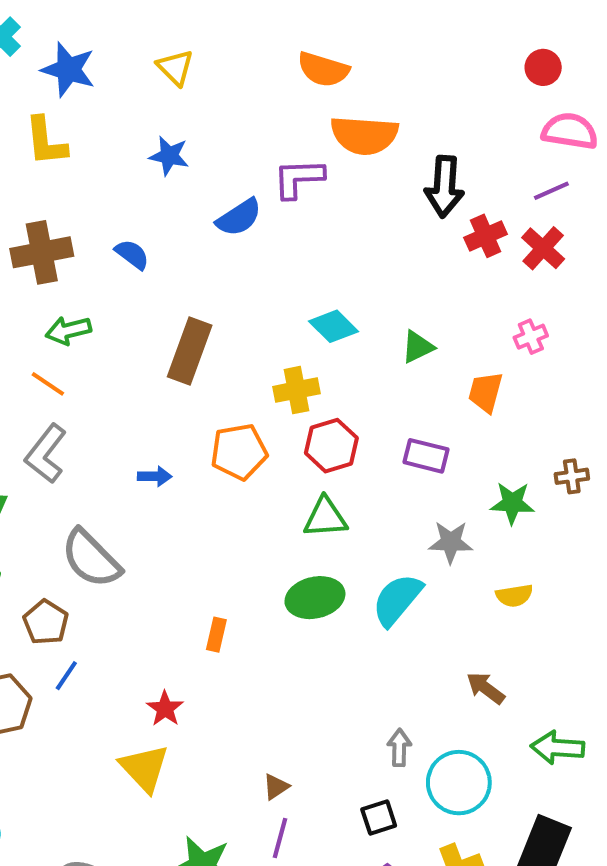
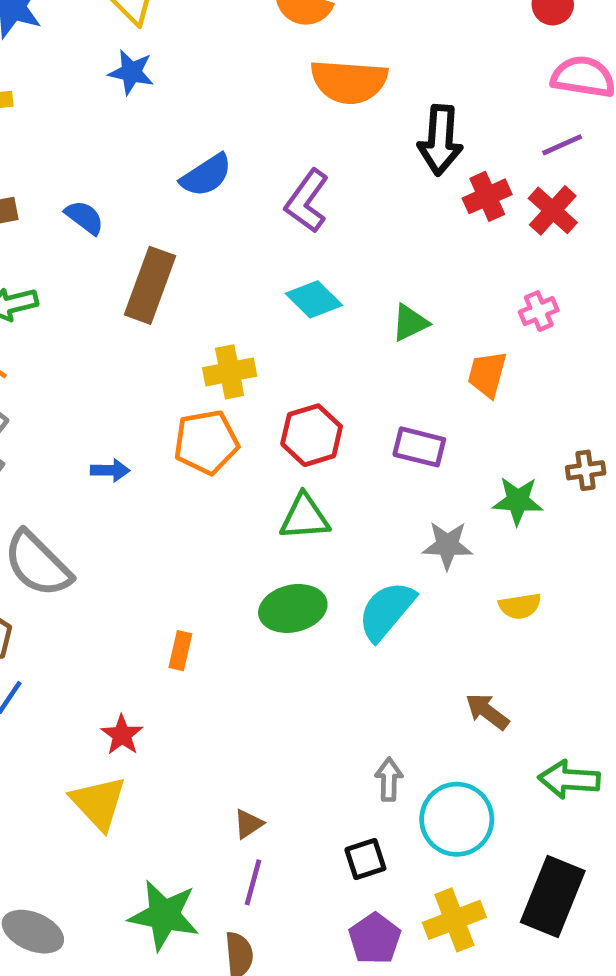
blue star: (169, 156) -> (131, 72), moved
purple L-shape: (299, 178) -> (307, 201), moved, turned -52
brown rectangle: (190, 351) -> (150, 285), moved
yellow cross: (296, 390) -> (230, 372), moved

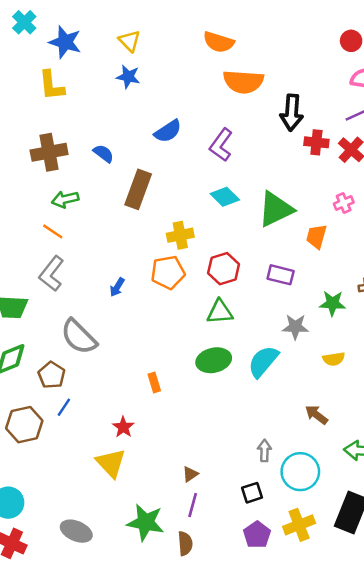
red cross: (487, 196) -> (316, 142), turned 30
green triangle: (410, 323) -> (276, 209), size x1.8
blue arrow: (110, 470) -> (117, 287), turned 120
orange rectangle: (180, 651) -> (154, 383), turned -30

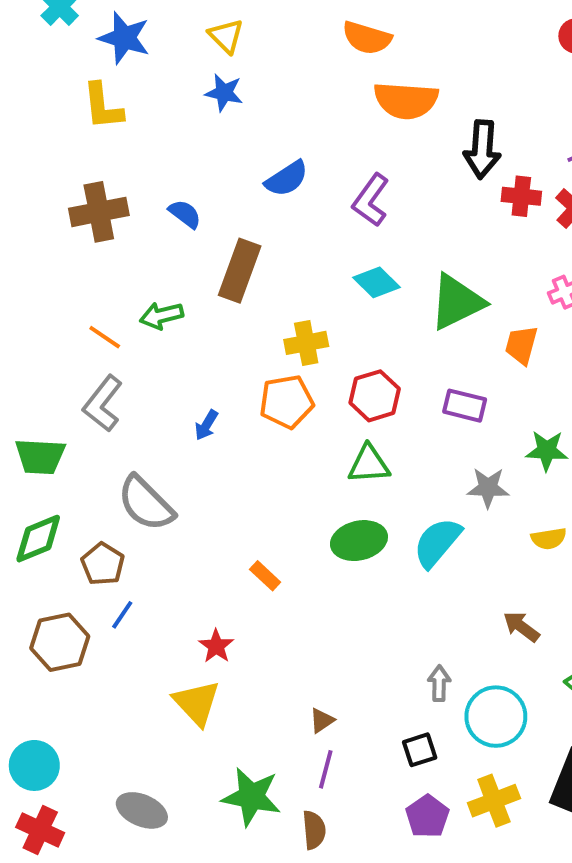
green arrow: (65, 199) -> (161, 316), moved
orange rectangle: (154, 383) -> (265, 576), turned -30

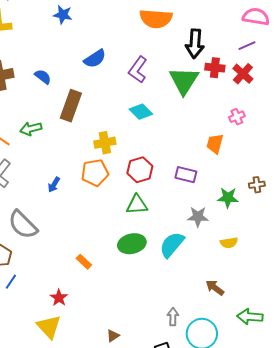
green triangle: (457, 302) -> (184, 81), moved, turned -32

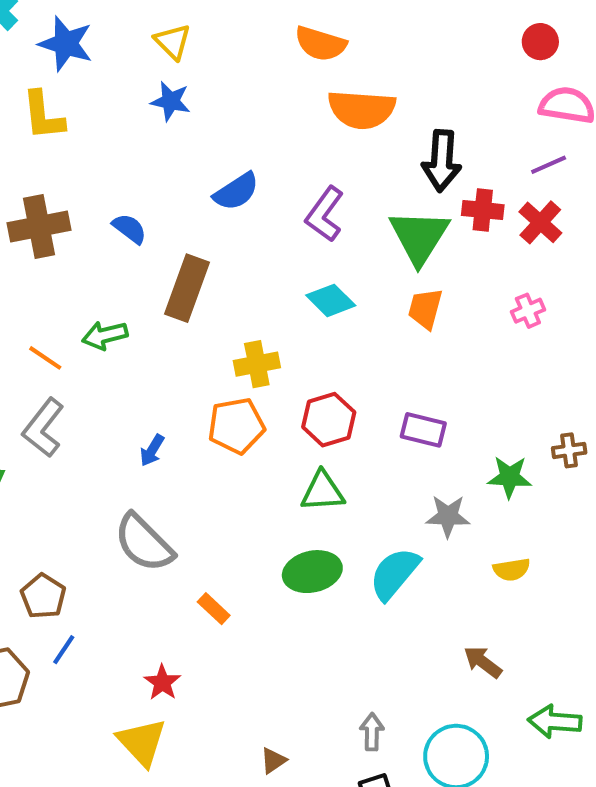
orange trapezoid: (215, 144) -> (425, 309), moved
gray semicircle: (23, 225) -> (144, 543), moved
gray arrow: (173, 317) -> (372, 732), moved

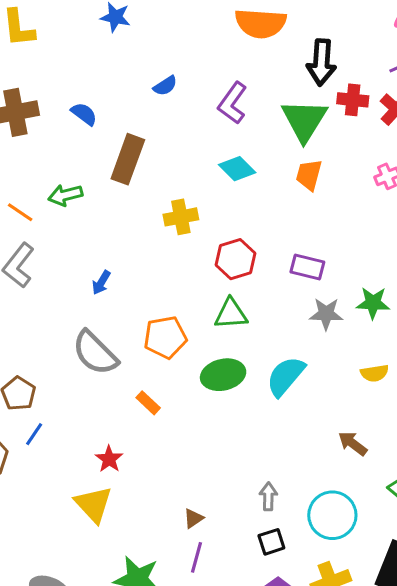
blue semicircle: (236, 192) -> (165, 86), size x0.7
orange pentagon: (236, 426) -> (165, 337), moved
gray star: (448, 516) -> (326, 314), moved

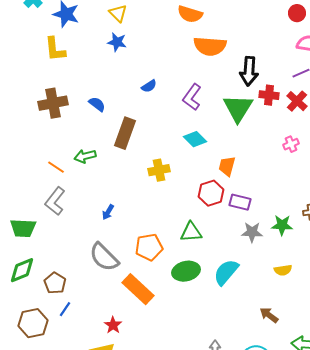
orange trapezoid: (309, 175) -> (227, 166), moved
red hexagon: (236, 259) -> (211, 193), moved
orange rectangle: (148, 403) -> (138, 289), size x2.0

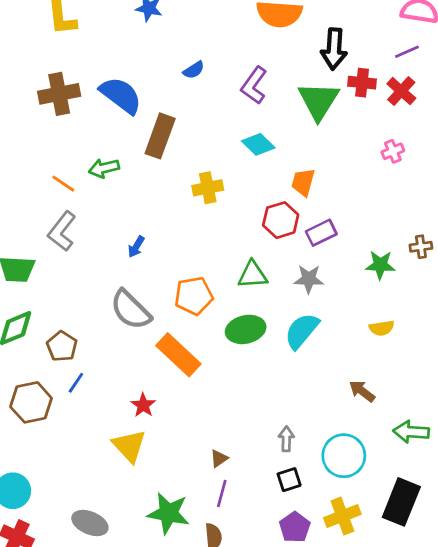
blue semicircle: (97, 104) -> (121, 95), size x1.8
purple rectangle: (240, 202) -> (321, 233), turned -40
gray star: (252, 232) -> (309, 279), moved

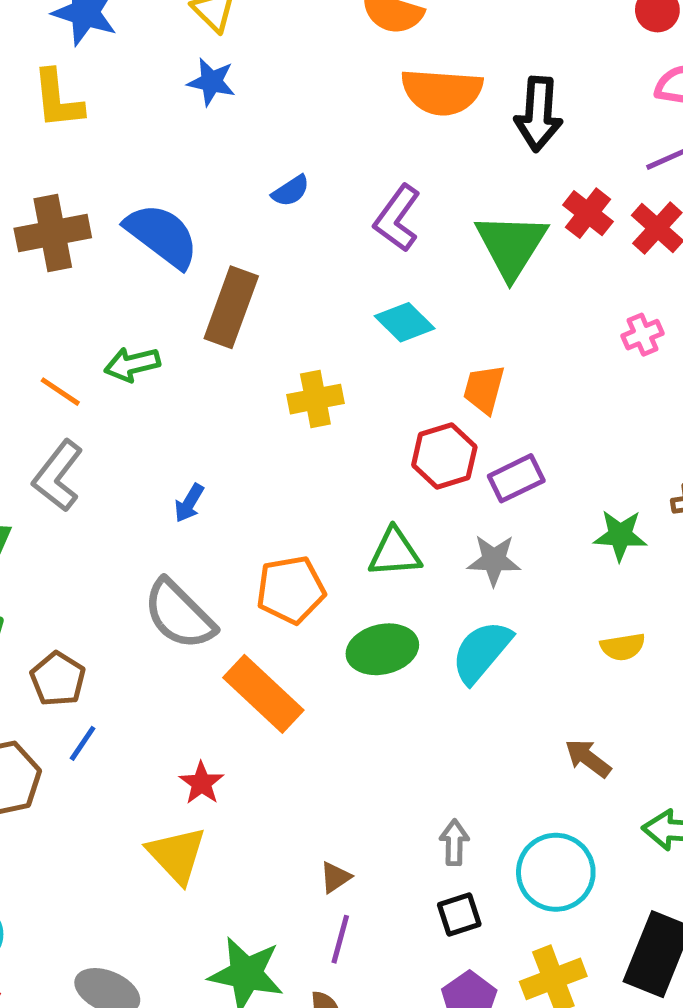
black arrow: (334, 49) -> (538, 114), moved
red cross: (362, 83) -> (588, 213), turned 32

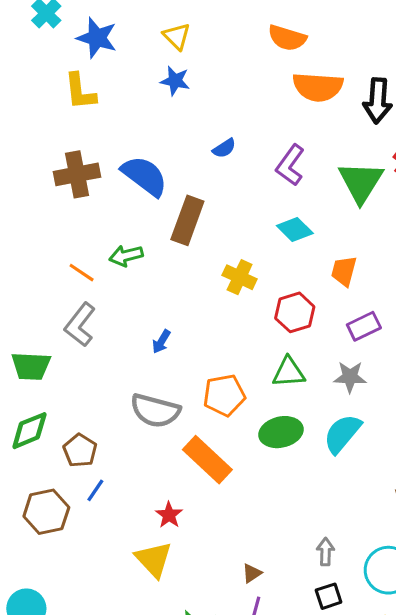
yellow cross: (315, 399) -> (240, 277), turned 36
red hexagon: (444, 456) -> (295, 312), moved
gray semicircle: (179, 615) -> (155, 411), turned -30

